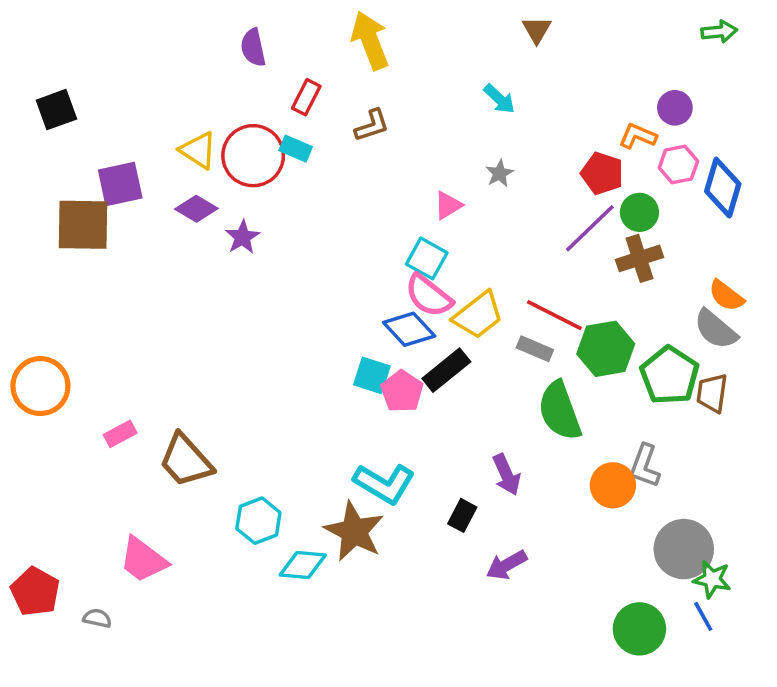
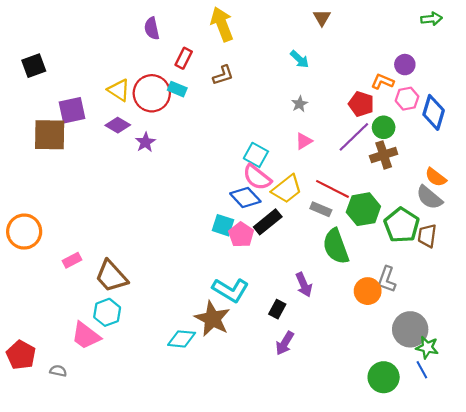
pink triangle: (448, 205) -> (304, 141), moved
cyan hexagon: (258, 521) -> (107, 312), moved
purple arrow: (507, 565) -> (285, 343), moved, turned -30

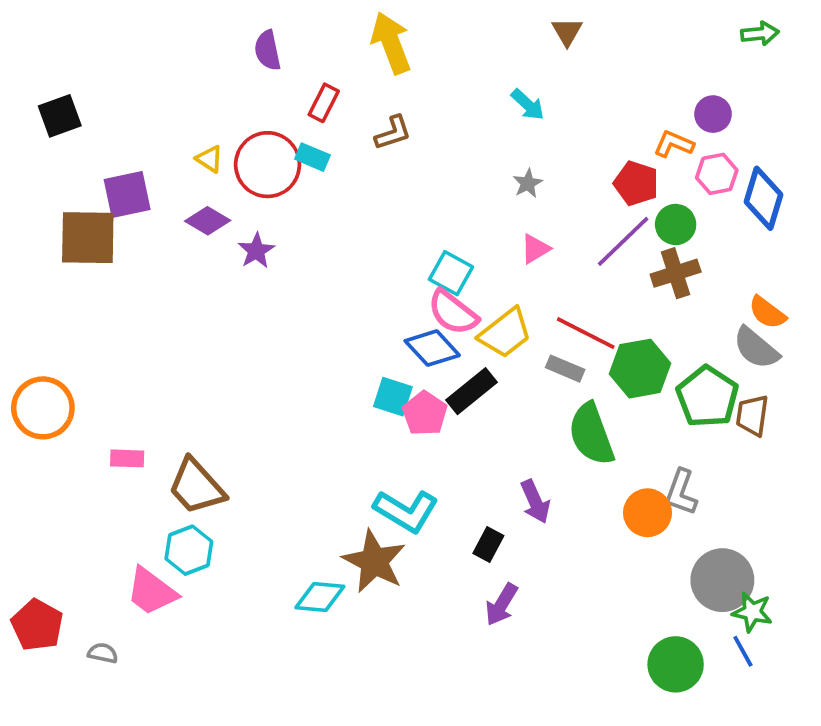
yellow triangle: (119, 90) -> (209, 159), size x0.7
pink rectangle: (72, 260) -> (127, 458), turned 30

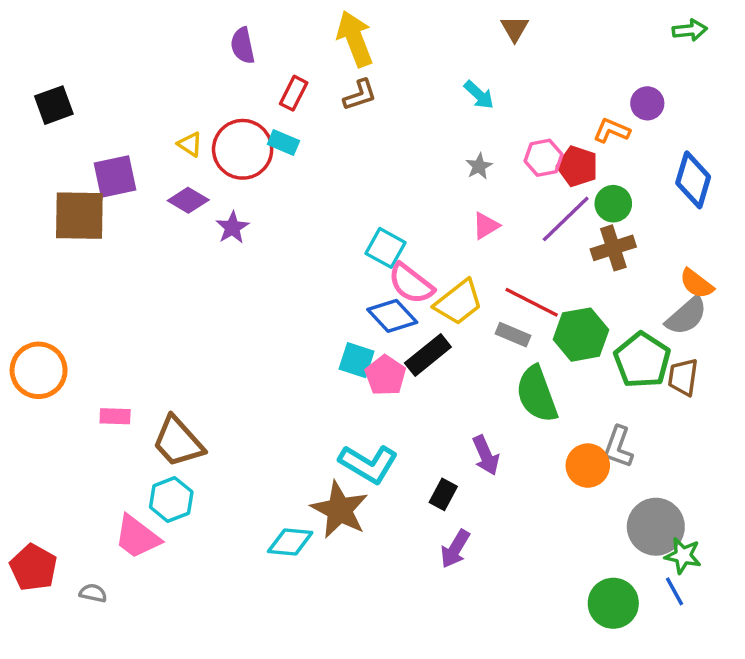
brown L-shape: (393, 133) -> (360, 95), moved
pink hexagon: (717, 174) -> (544, 158), moved
cyan square: (451, 273) -> (385, 248), moved
gray semicircle: (756, 348) -> (686, 316), turned -81

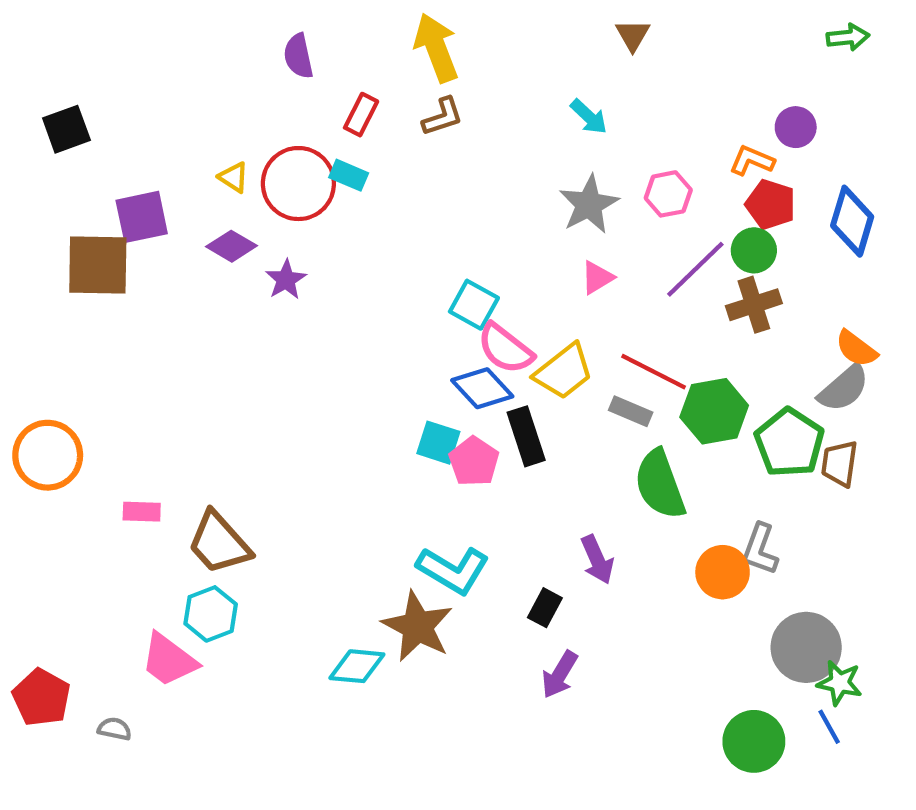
gray star: (479, 166) -> (589, 204), size x1.8
red pentagon: (578, 166) -> (771, 204), moved
black rectangle: (428, 355) -> (526, 436), turned -69

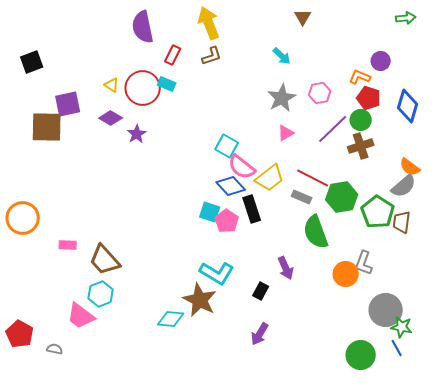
purple semicircle: (298, 56) -> (143, 27), size x1.5
purple arrow: (560, 675) -> (260, 334), moved

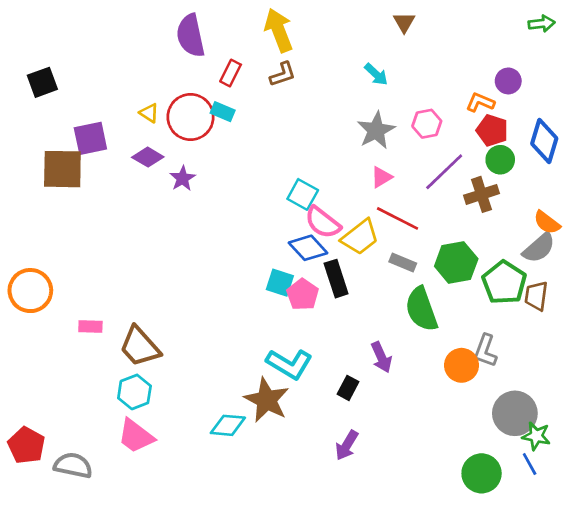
green circle: (361, 120) -> (500, 160), moved
red line: (313, 178) -> (397, 218), moved
pink trapezoid: (81, 316) -> (136, 436), moved
gray semicircle: (55, 349) -> (73, 465), size x1.8

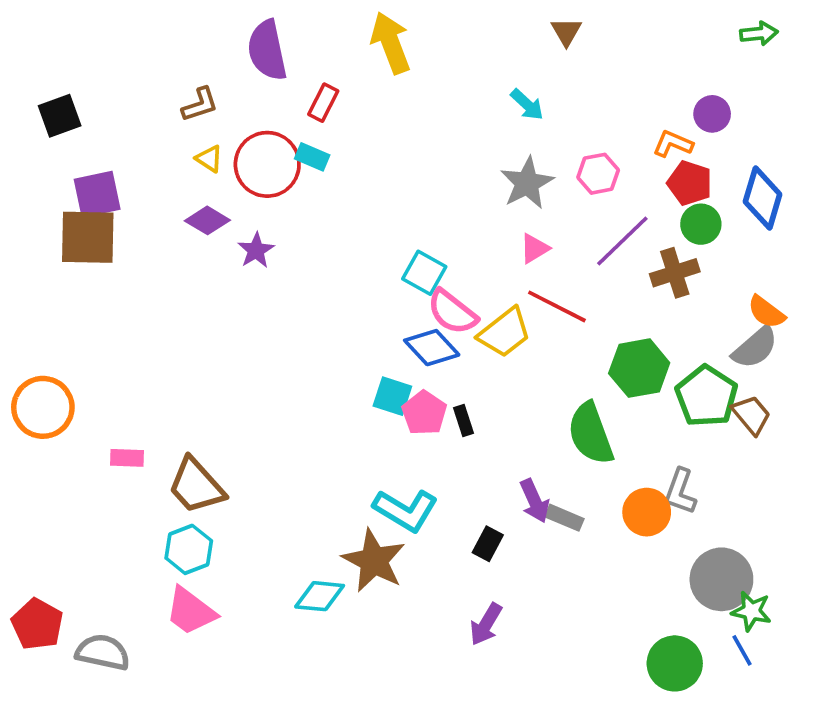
brown L-shape: (283, 74) -> (200, 105), moved
purple square: (90, 138) -> (97, 194), moved
gray rectangle: (403, 263) -> (564, 518), moved
black rectangle: (336, 279) -> (463, 420), moved, size x0.6
brown trapezoid: (536, 296) -> (751, 415), turned 132

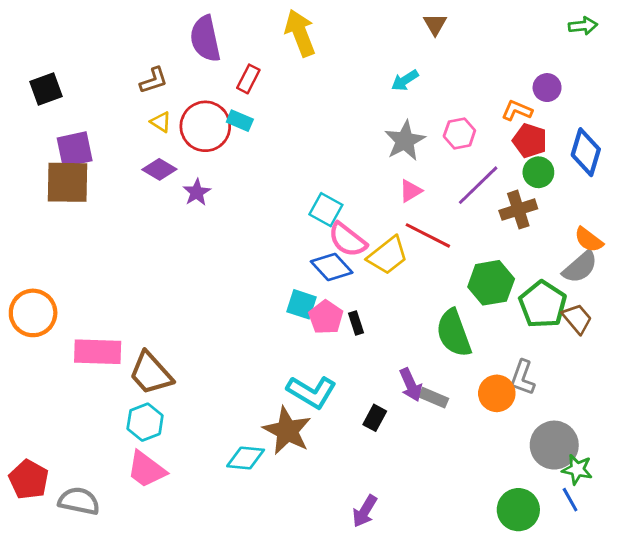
cyan arrow: (527, 105) -> (405, 80), turned 104
pink rectangle: (127, 458) -> (98, 352), size x1.8
purple arrow: (486, 624) -> (365, 511), moved

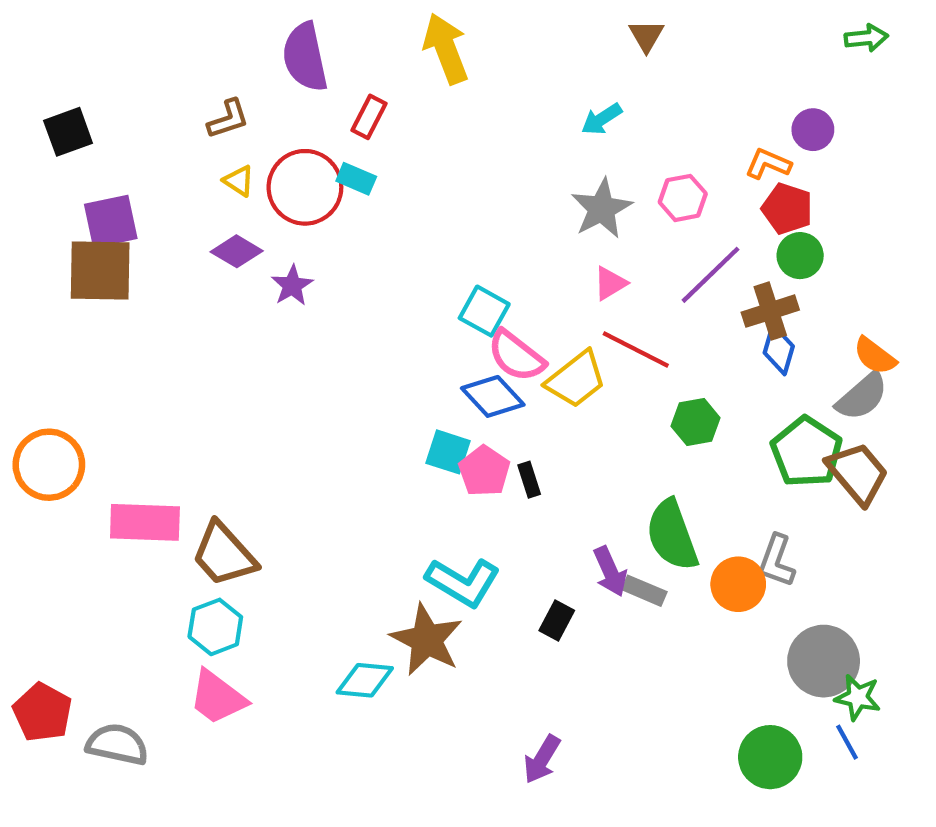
blue diamond: (586, 152) -> (779, 349), moved, size x0.7
green hexagon: (491, 283) -> (696, 422), moved, size x0.7
brown trapezoid: (577, 319) -> (858, 473), size x1.4
green semicircle: (454, 333) -> (672, 535), moved

